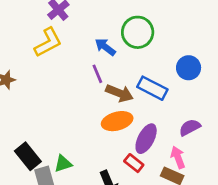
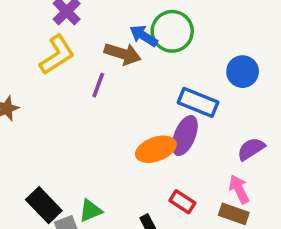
blue arrow: (105, 47) -> (144, 36), moved
purple line: (97, 74) -> (98, 85), moved, turned 48
brown arrow: (119, 93) -> (123, 54), moved
purple ellipse: (146, 139) -> (185, 136), moved

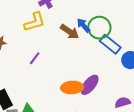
purple line: (98, 85) -> (35, 58), moved
blue rectangle: (198, 102) -> (110, 44), moved

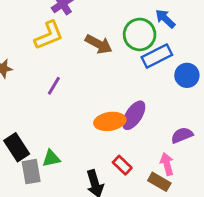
blue arrow: (84, 25) -> (165, 19), moved
blue rectangle: (110, 44) -> (157, 56), turned -60

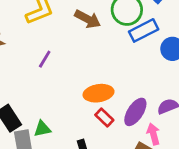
purple ellipse: (134, 115) -> (135, 112), moved
red rectangle: (122, 165) -> (104, 118), moved

